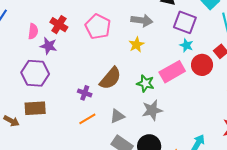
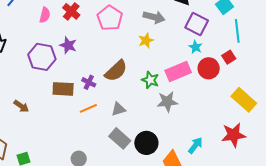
purple star: (48, 46) -> (68, 45), moved
brown rectangle: (35, 108) -> (63, 89), moved
gray star: (152, 110) -> (167, 102), moved
brown arrow: (11, 121) -> (21, 106), moved

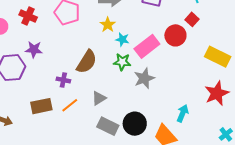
cyan star: (195, 47) -> (122, 39), moved
brown rectangle: (63, 89) -> (41, 106), moved

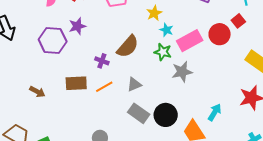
purple star: (34, 50) -> (77, 26), turned -30

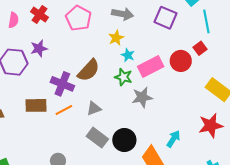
purple cross: (102, 61) -> (62, 84), size x1.6

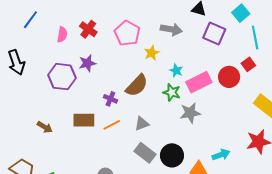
yellow star: (116, 38) -> (152, 53), moved
purple cross: (62, 84) -> (110, 99), size x0.6
cyan arrow: (173, 139) -> (221, 155), turned 36

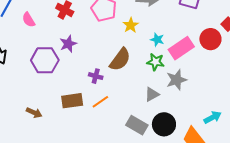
pink semicircle: (62, 35) -> (29, 20), moved, turned 147
gray triangle: (142, 124) -> (152, 94), moved

